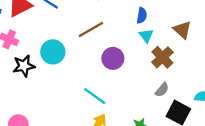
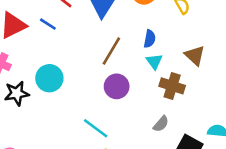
brown line: (91, 30) -> (111, 51), moved, turned -30
brown cross: (162, 57) -> (172, 86), turned -30
gray semicircle: (162, 90) -> (161, 124), moved

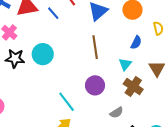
blue semicircle: (150, 39) -> (136, 43), moved
brown line: (111, 51) -> (95, 47), turned -55
purple circle: (117, 86) -> (95, 85), moved

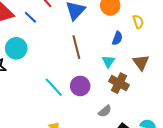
cyan circle: (43, 54) -> (16, 48), moved
cyan line: (67, 102) -> (54, 87), moved

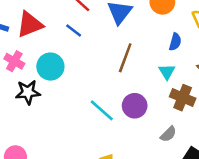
blue line: (30, 17) -> (74, 31), moved
brown line: (76, 47) -> (125, 58), turned 40

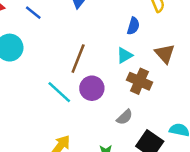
brown line: (125, 58) -> (78, 59), moved
cyan triangle: (167, 72) -> (125, 55), turned 30

